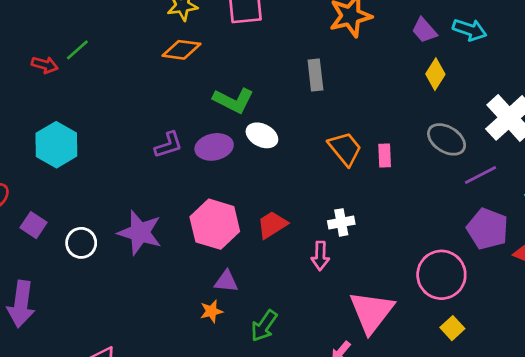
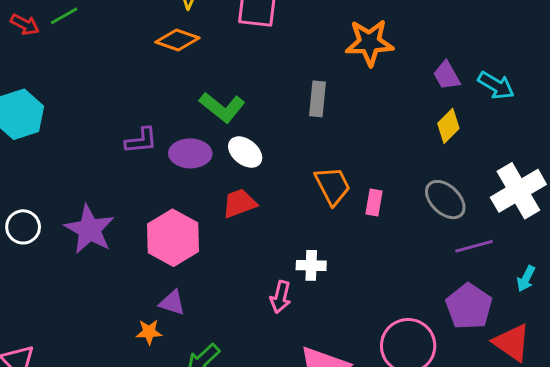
red trapezoid: (272, 225) -> (239, 203), moved

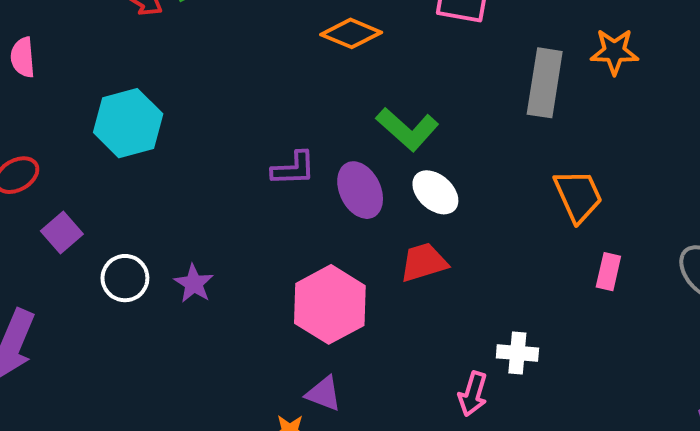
orange star: (369, 42) -> (614, 52), size x0.7
gray rectangle: (318, 99) -> (545, 83), moved, size x1.4
purple ellipse: (190, 153) -> (360, 190), turned 60
orange trapezoid: (333, 186) -> (578, 196), moved
purple star: (89, 229) -> (194, 284), moved, size x0.6

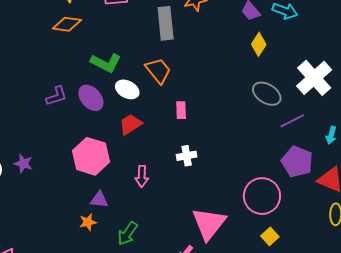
orange trapezoid: (578, 196) -> (158, 71), moved
pink rectangle: (608, 272) -> (181, 110), moved
pink arrow: (473, 394) -> (142, 176), moved

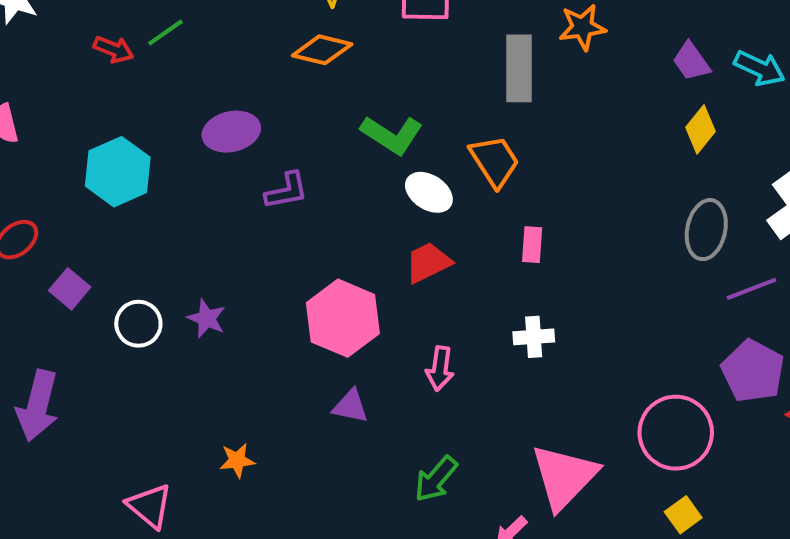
gray ellipse: (267, 94) -> (706, 230), turned 64
purple ellipse: (91, 98) -> (231, 132), moved, turned -68
orange star: (88, 222) -> (237, 460), moved
green arrow: (128, 233) -> (436, 479), moved

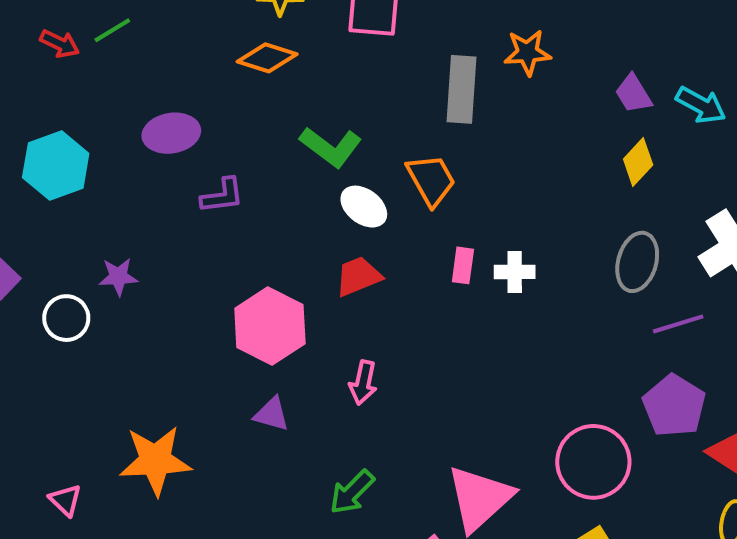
purple star: (207, 319) -> (118, 277), moved, turned -30
white cross: (534, 337) -> (515, 272), moved
orange star: (237, 460) -> (155, 460), size x2.0
pink triangle: (150, 506) -> (65, 500), size x0.7

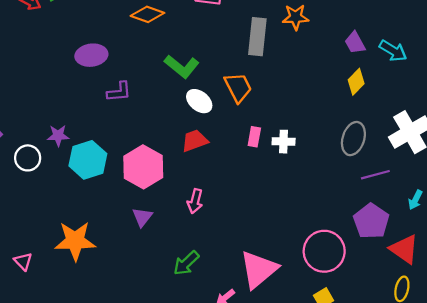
cyan hexagon: (56, 165) -> (88, 160), moved
purple triangle: (272, 414) -> (142, 217), turned 50

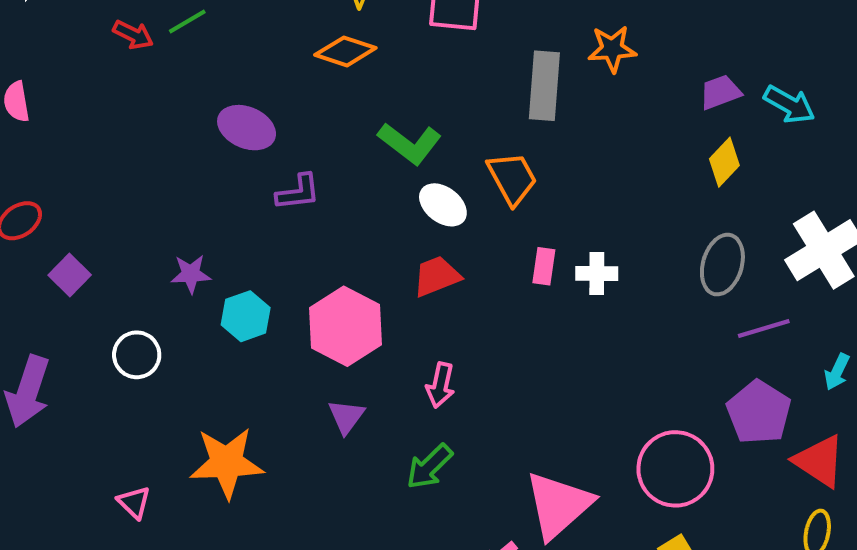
purple trapezoid: (355, 43) -> (720, 92), turned 100
purple ellipse: (91, 55) -> (247, 128), turned 32
white circle: (28, 158) -> (137, 355), moved
cyan hexagon: (88, 160) -> (246, 316), size x0.7
green arrow: (186, 263) -> (429, 467), moved

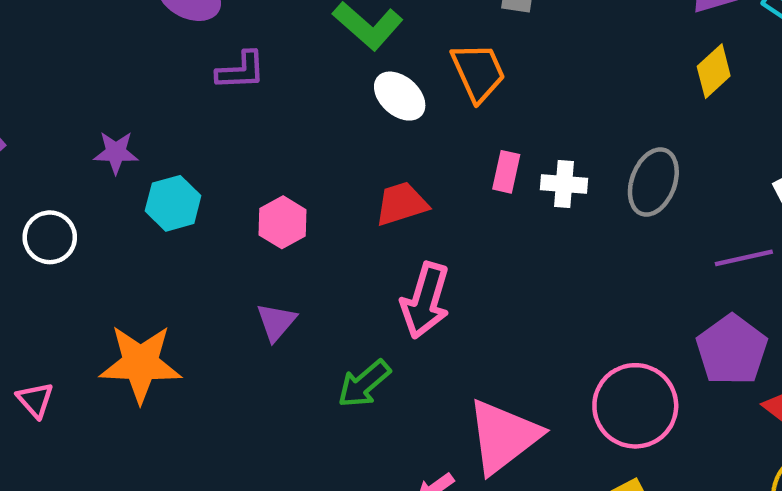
gray ellipse: (722, 265) -> (653, 182), moved
red trapezoid: (437, 276) -> (401, 204), moved
pink hexagon: (345, 326) -> (282, 222), size x0.6
pink arrow: (440, 385) -> (425, 300), moved, size x1.5

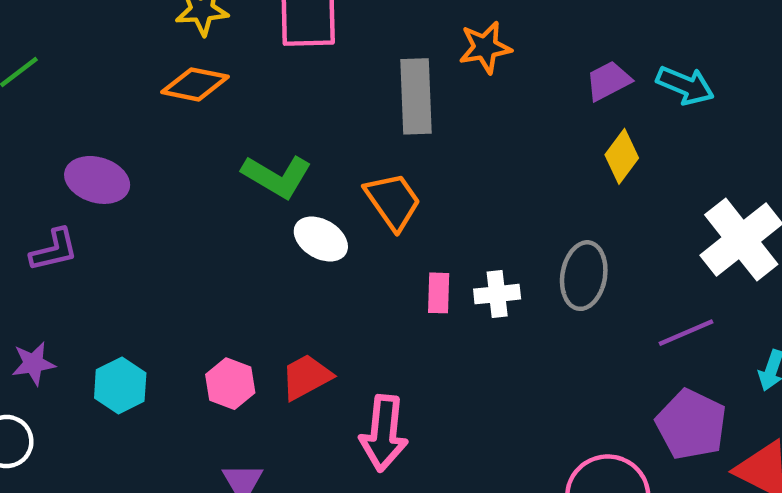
purple L-shape: (241, 71) -> (54, 250), moved
purple star: (116, 152) -> (33, 363), moved
red trapezoid: (401, 204) -> (306, 377), moved

